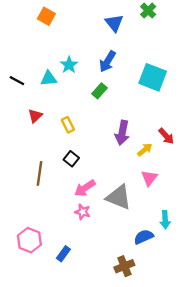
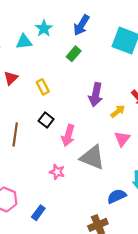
pink arrow: (85, 188) -> (68, 135), moved, turned -40

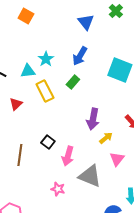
yellow rectangle: (43, 87) -> (45, 91), moved, size x1.5
yellow arrow: (118, 111) -> (106, 138), moved

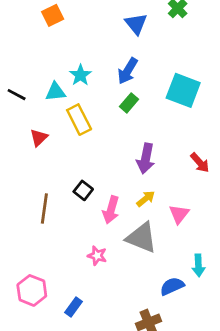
orange square: (26, 16) -> (53, 15), turned 35
green rectangle: (73, 82) -> (129, 103), moved
yellow arrow: (106, 138) -> (146, 199), moved

